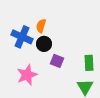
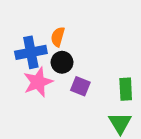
blue cross: (22, 37) -> (31, 52), turned -35
pink star: (27, 75) -> (38, 82), moved

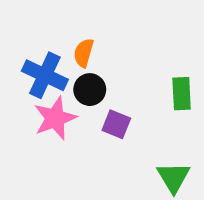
blue cross: (31, 52) -> (45, 75), turned 36
green rectangle: (126, 89) -> (182, 94), moved

